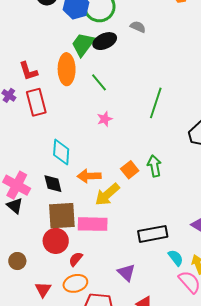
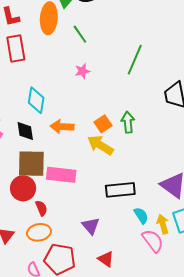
yellow arrow: (107, 194) -> (100, 145), moved, turned 68
red semicircle: (76, 259) -> (41, 208), turned 112

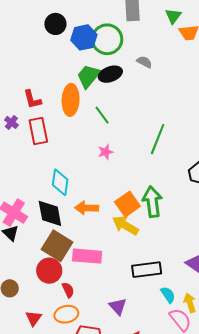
green arrow: (128, 122) -> (152, 202), size x1.4
orange square: (103, 124) -> (127, 204), size x1.4
black diamond: (25, 131) -> (50, 213), size x1.4
brown square: (31, 164) -> (57, 246), turned 32

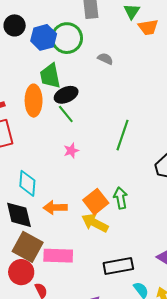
black ellipse: (110, 74) -> (66, 95), moved
green trapezoid: (88, 76) -> (50, 76), turned -48
green arrow: (152, 202) -> (121, 198), size x0.7

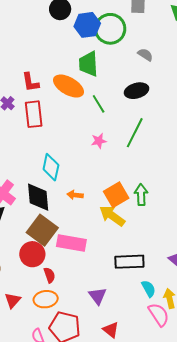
black ellipse: (66, 95) -> (137, 91), moved
orange ellipse: (34, 101) -> (68, 86), turned -68
green line: (122, 135) -> (135, 133), moved
orange arrow: (55, 208) -> (75, 195), size x0.7

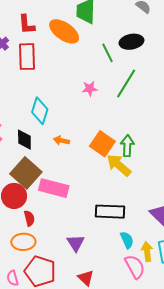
green line: (99, 104) -> (108, 53), moved
orange square: (116, 195) -> (102, 144), turned -30
black diamond: (38, 197) -> (24, 140), size x0.7
yellow arrow: (112, 216) -> (119, 165), moved

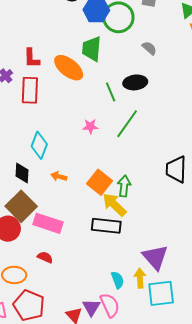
black rectangle: (110, 212) -> (106, 226), moved
red semicircle: (29, 218) -> (45, 257), moved, turned -56
purple triangle: (76, 243) -> (91, 307), moved
yellow arrow: (147, 252) -> (140, 278), moved
pink semicircle: (135, 267) -> (110, 305), moved

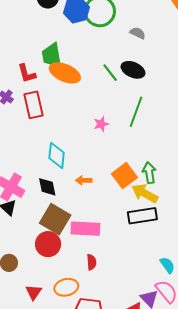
green trapezoid: (92, 49) -> (52, 55), moved
black ellipse: (135, 82) -> (133, 70), turned 45
green line: (111, 92) -> (110, 73), moved
orange square: (99, 182) -> (124, 176), turned 30
red semicircle: (45, 257) -> (91, 262), turned 77

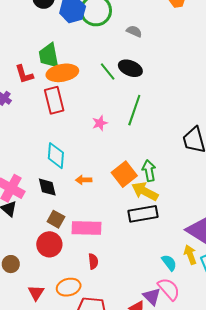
orange ellipse: (65, 73) -> (62, 73), turned -32
red rectangle: (33, 105) -> (54, 100), moved
brown square: (55, 219) -> (56, 219), size x0.6

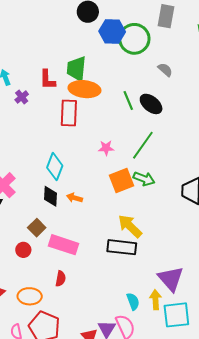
green arrow: (149, 171) -> (144, 179), moved, turned 105
orange square: (124, 174) -> (122, 180), moved
black diamond: (47, 187) -> (50, 196), moved
red circle: (49, 244) -> (23, 250), size x0.6

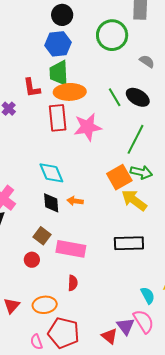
blue hexagon: (112, 32) -> (58, 44), moved
pink star: (106, 148) -> (88, 127), moved, size x1.8
cyan diamond: (55, 167) -> (51, 173), turned -36
yellow arrow: (130, 226) -> (134, 200), moved

